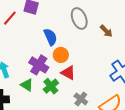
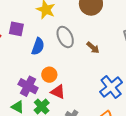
blue semicircle: (50, 37) -> (38, 46), moved, turned 48

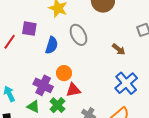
brown arrow: (93, 48) -> (119, 49), moved
red triangle: (58, 92) -> (73, 90), turned -35

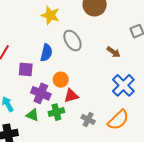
purple square: (29, 29) -> (26, 69), moved
green cross: (57, 105) -> (56, 112), turned 35

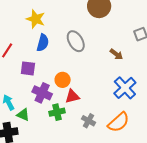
yellow star: (50, 15) -> (36, 19), moved
blue semicircle: (46, 53) -> (43, 43), moved
green triangle: (33, 115) -> (23, 115), moved

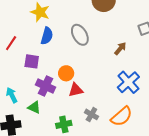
brown arrow: (116, 54) -> (120, 48), turned -88
green cross: (57, 112) -> (64, 124), moved
green triangle: (23, 115) -> (34, 107), moved

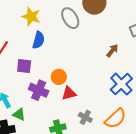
gray ellipse: (80, 35) -> (70, 18), moved
green triangle: (34, 107) -> (19, 114), moved

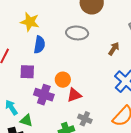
gray ellipse: (70, 18) -> (77, 33), moved, turned -50
gray cross: (85, 117) -> (85, 119), moved

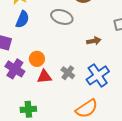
brown arrow: (114, 49) -> (94, 41), turned 32
gray cross: (85, 119) -> (68, 73), moved

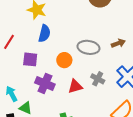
gray ellipse: (62, 17) -> (88, 47), moved
orange circle: (37, 59) -> (64, 60), moved

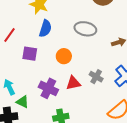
gray ellipse: (88, 47) -> (85, 29), moved
purple cross: (45, 84) -> (48, 88), moved

